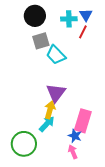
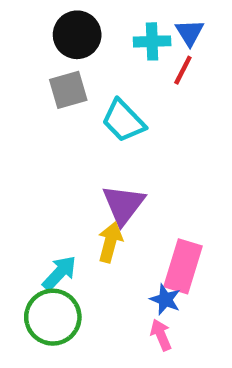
gray square: (41, 41) -> (68, 90), moved
cyan arrow: (47, 124) -> (59, 273), moved

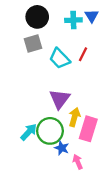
red line: (183, 70) -> (83, 54), moved
yellow arrow: (110, 242) -> (74, 117), moved
blue star: (165, 299) -> (62, 148), moved
green circle: (53, 317) -> (50, 131), moved

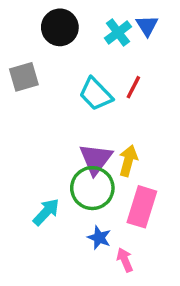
cyan cross: (73, 20) -> (118, 32), turned -35
gray square: (33, 44) -> (24, 77), moved
yellow arrow: (74, 117) -> (128, 161), moved
green circle: (50, 131) -> (92, 188), moved

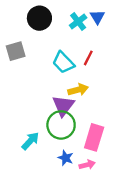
yellow arrow: (128, 161) -> (78, 90), moved, turned 60
pink arrow: (125, 260) -> (87, 165), moved, turned 98

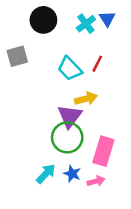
cyan arrow: (30, 141) -> (46, 174), moved

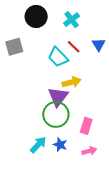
blue triangle: (107, 19) -> (99, 45), moved
red line: (97, 64) -> (74, 47), moved, turned -72
pink rectangle: (103, 151) -> (86, 126), size x0.7
pink arrow: (96, 181) -> (89, 151), moved

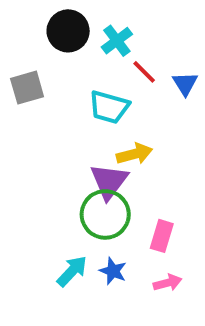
cyan cross: (72, 20) -> (117, 41), moved
red line: (74, 47) -> (144, 72), moved
cyan trapezoid: (58, 57) -> (109, 107), turned -30

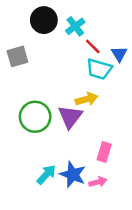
cyan trapezoid: (109, 107) -> (99, 69), moved
green circle: (105, 214) -> (35, 117), moved
blue star: (113, 271) -> (73, 175), size x1.5
pink arrow: (168, 283) -> (98, 182), moved

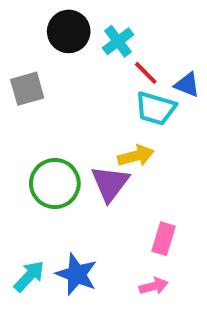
blue triangle: (119, 54) -> (187, 85), turned -36
cyan arrow: (46, 175) -> (29, 276), moved
blue star: (73, 175) -> (77, 274), moved

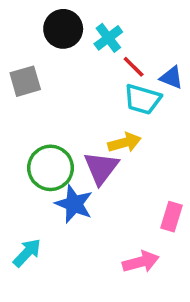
pink rectangle: (163, 239) -> (171, 217), moved
blue star: (77, 274) -> (74, 204), moved
pink arrow: (154, 286) -> (141, 262), size x1.4

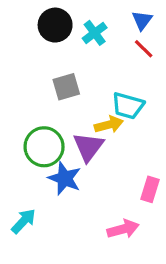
red line: (134, 67) -> (144, 49), moved
blue triangle: (171, 78) -> (142, 20), moved, turned 45
gray square: (25, 81) -> (66, 87), moved
cyan trapezoid: (143, 99) -> (128, 106), moved

